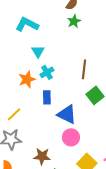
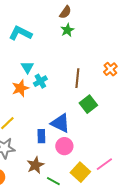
cyan triangle: (38, 51) -> (27, 67), moved
blue rectangle: (47, 97) -> (41, 136), moved
brown star: (42, 156) -> (35, 165), turned -30

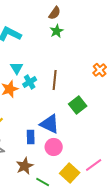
brown line: (77, 78) -> (55, 80), moved

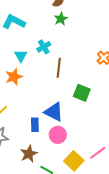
cyan cross: (30, 82) -> (44, 47), moved
green square: (78, 105) -> (82, 93), turned -30

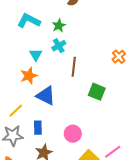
green star: (61, 19) -> (59, 26), moved
blue triangle: (54, 112) -> (46, 96), moved
blue rectangle: (35, 125) -> (38, 128), moved

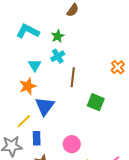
blue triangle: (46, 96) -> (45, 106), turned 40
yellow line: (16, 111) -> (24, 121), moved

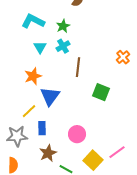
cyan triangle: (35, 65) -> (40, 47), moved

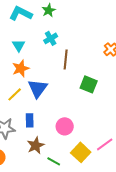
green star: (63, 26) -> (49, 10), moved
cyan triangle: (40, 47) -> (19, 45), moved
yellow line: (29, 111) -> (15, 94), moved

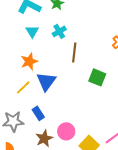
cyan triangle: (19, 45) -> (32, 31), moved
blue rectangle: (30, 120) -> (38, 113), turned -32
pink circle: (65, 126) -> (66, 131), moved

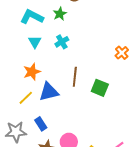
brown line: (74, 52) -> (75, 77), moved
blue triangle: (46, 81) -> (49, 92), turned 40

